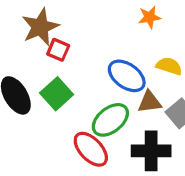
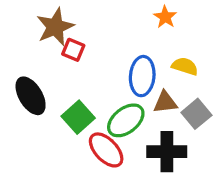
orange star: (149, 17) -> (165, 17), turned -30
blue ellipse: (127, 76) -> (142, 76), turned 60
green square: (57, 94) -> (78, 117), moved

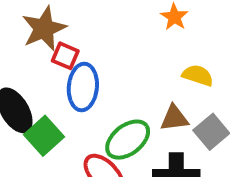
blue ellipse: (142, 76) -> (83, 87), moved
green square: (78, 117) -> (44, 136), moved

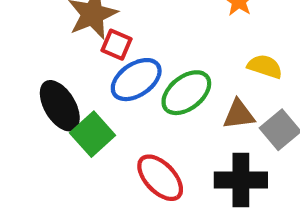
blue ellipse: (83, 87) -> (136, 80), turned 51
green ellipse: (128, 140) -> (186, 93), moved

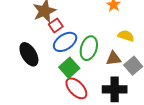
red square: (117, 45) -> (56, 25), turned 32
green ellipse: (186, 93) -> (89, 48), turned -35
green square: (93, 134) -> (69, 68), moved

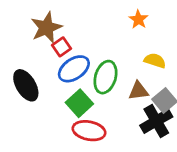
red ellipse: (76, 88) -> (89, 131), turned -35
black cross: (115, 89) -> (156, 121), moved, turned -30

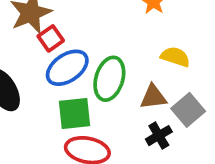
green square: (79, 103) -> (75, 114), turned 36
black cross: (156, 121) -> (159, 136), moved, size x0.6

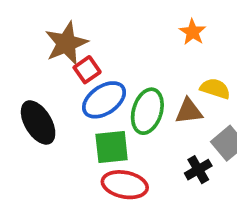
brown triangle: (153, 97) -> (189, 111), moved

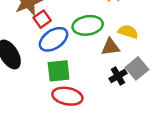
green ellipse: (147, 111) -> (88, 25), moved, turned 64
black cross: (198, 170) -> (118, 76), moved

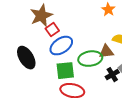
green ellipse: (88, 25) -> (90, 59), moved

